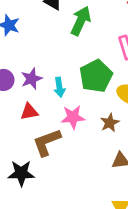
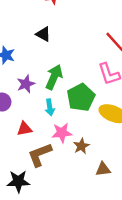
green arrow: (81, 21) -> (54, 77), moved
purple star: (31, 79) -> (26, 84), moved
brown star: (110, 123) -> (81, 146), moved

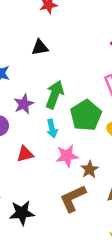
black triangle: (43, 34) -> (40, 48), turned -35
brown L-shape: (40, 155) -> (73, 198), moved

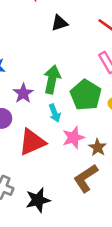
black triangle: (40, 48) -> (59, 23), moved
red triangle: (25, 154) -> (32, 142), size x1.6

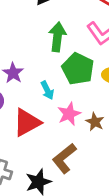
green arrow: (52, 79) -> (57, 37), moved
brown L-shape: (86, 178) -> (64, 158), moved

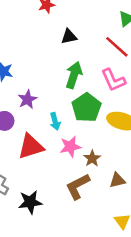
brown L-shape: (64, 158) -> (78, 186), moved

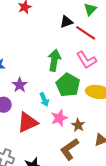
black triangle: (69, 37) -> (66, 22), moved

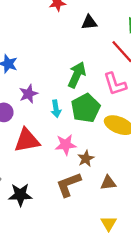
black triangle: (66, 22) -> (89, 22), moved
cyan arrow: (44, 100) -> (56, 109), moved

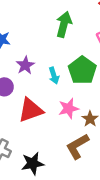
green arrow: (77, 75) -> (64, 24), moved

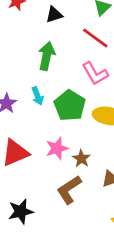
cyan arrow: (54, 76) -> (38, 96), moved

